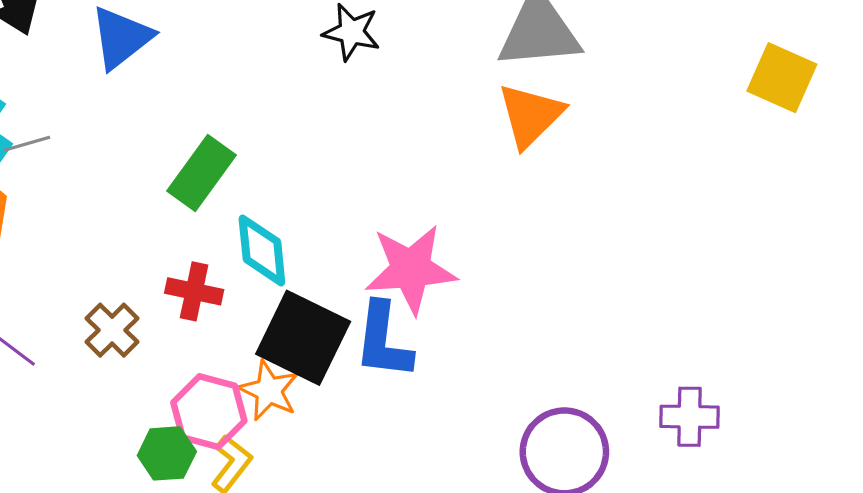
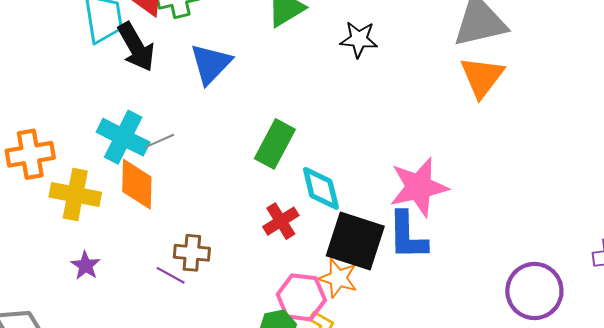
red cross: (194, 291) -> (281, 221), turned -36
brown cross: (112, 330) -> (192, 253), moved, turned -32

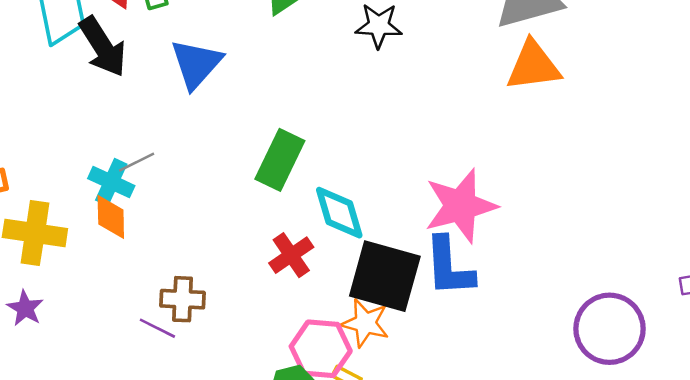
orange triangle: (482, 77) -> (533, 66), turned 48
cyan cross: (123, 137) -> (111, 182), moved, size x0.7
orange diamond: (137, 184) -> (111, 217), size x0.7
purple star: (86, 265) -> (25, 308), moved

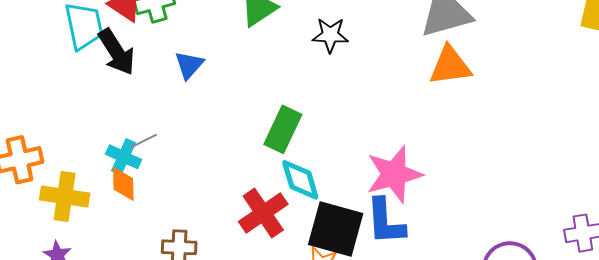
blue triangle: (196, 64) -> (189, 65), size x0.7
green rectangle: (280, 160) -> (283, 129), moved
red cross: (291, 255) -> (263, 213), size x1.4

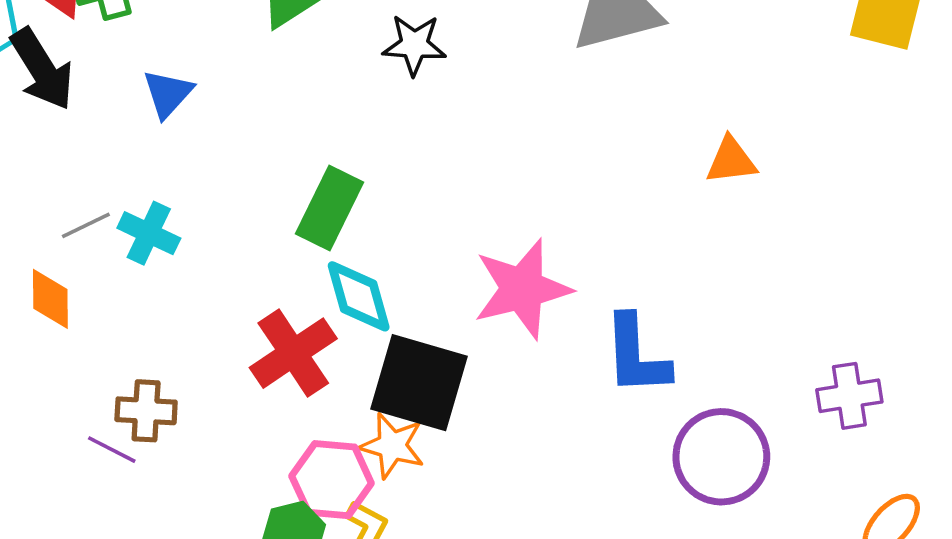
orange triangle: (450, 66) -> (731, 161), moved, size x0.7
cyan cross: (124, 157) -> (149, 233), moved
blue L-shape: (385, 222) -> (636, 355), moved

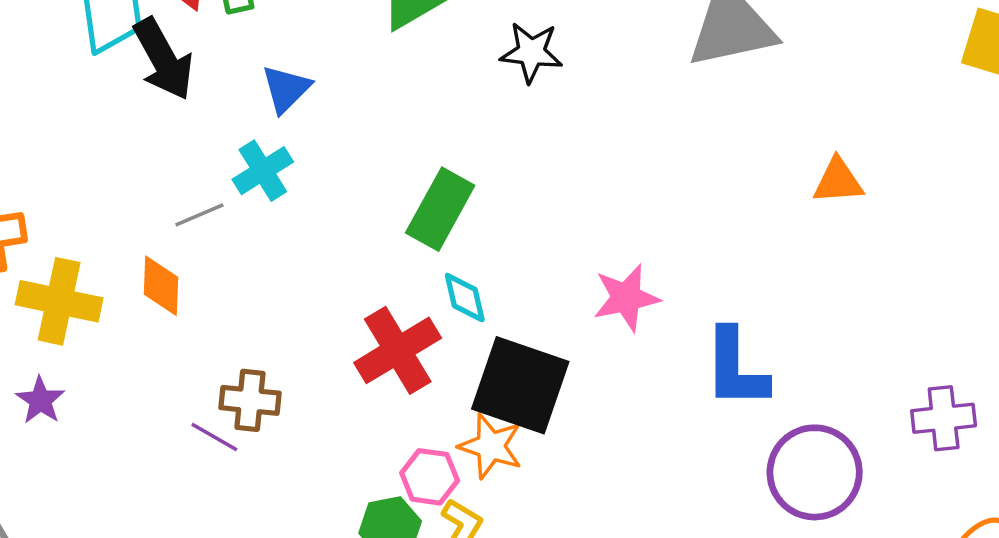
cyan cross: (149, 233) -> (263, 171), moved, turned 30
pink star: (522, 289) -> (626, 298), size x0.7
cyan diamond: (359, 296) -> (465, 298), size x0.7
pink hexagon: (332, 480) -> (430, 477), size x0.7

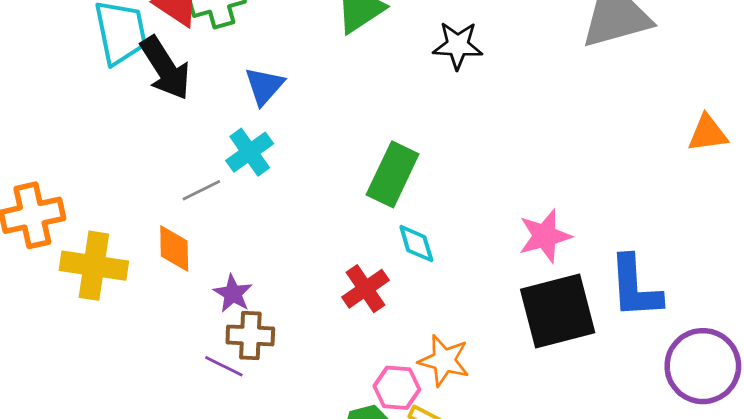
red cross: (398, 350) -> (365, 289), size x0.7
black square: (520, 385) -> (558, 311), moved, turned -30
purple star: (40, 400) -> (233, 294), moved

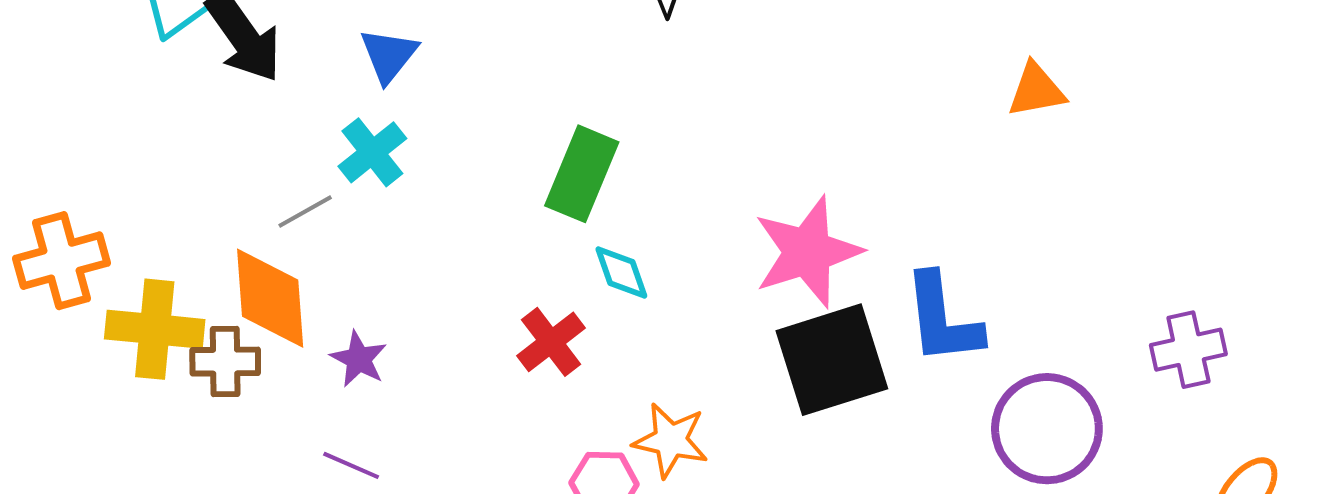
pink star: (545, 236) -> (807, 252), size x1.4
orange diamond: (174, 249) -> (270, 298), size x1.5
brown cross: (250, 335) -> (225, 362), moved

